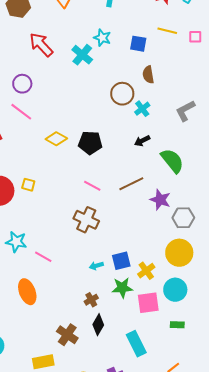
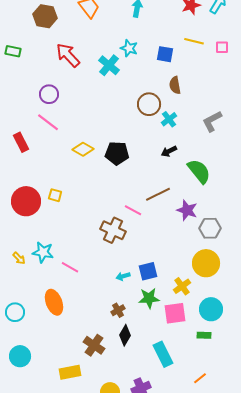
pink line: (92, 186) -> (133, 210), moved
yellow cross: (146, 271) -> (182, 286), moved
cyan circle: (175, 290) -> (211, 309), moved

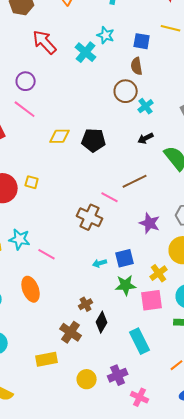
brown semicircle: (175, 85) -> (137, 66), moved
yellow diamond: (83, 149) -> (60, 136), turned -30
purple star: (187, 210) -> (150, 223), moved
brown cross: (118, 310) -> (86, 304), moved

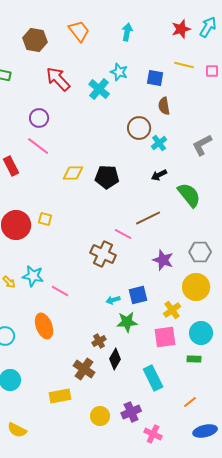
brown semicircle: (137, 66) -> (164, 106), moved
green star: (126, 285) -> (127, 322), moved

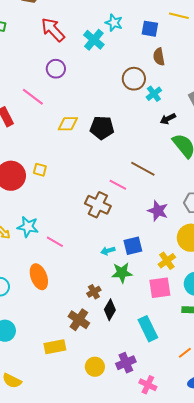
purple circle: (39, 118) -> (56, 69), moved
black arrow: (159, 175) -> (168, 119), moved
brown line: (148, 218) -> (143, 169), turned 55

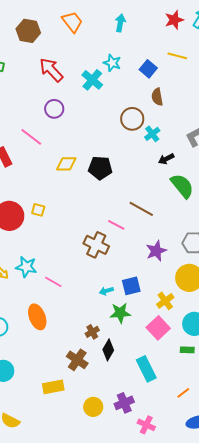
blue square: (150, 29) -> (148, 69), turned 30
purple star: (158, 211) -> (156, 251), turned 30
pink square: (160, 288) -> (158, 328), turned -35

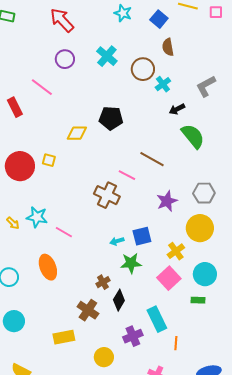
cyan cross: (92, 80) -> (107, 56), moved
yellow diamond: (66, 164) -> (77, 133), moved
orange line: (183, 393) -> (176, 343), moved, turned -48
purple cross: (124, 403) -> (133, 336), moved

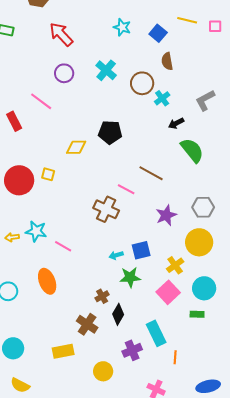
yellow arrow: (13, 223) -> (12, 237), turned 128
cyan circle: (14, 321) -> (13, 348), moved

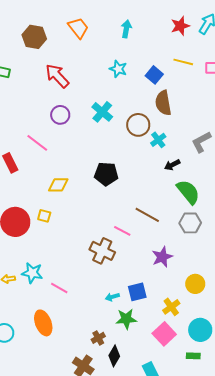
brown semicircle: (167, 61) -> (163, 103), size x1.4
yellow diamond: (76, 147) -> (58, 185), moved
gray hexagon: (203, 207) -> (190, 223), moved
yellow circle: (199, 242) -> (195, 284), size x0.7

